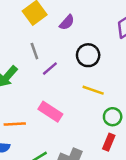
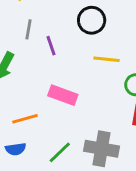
gray line: (34, 51) -> (29, 29), turned 42
purple line: (50, 69) -> (51, 46), turned -56

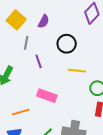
gray line: (29, 29) -> (26, 43), moved

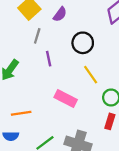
yellow line: (77, 71) -> (91, 75), turned 42
pink rectangle: (47, 96) -> (66, 99), moved

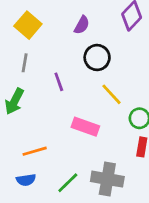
purple semicircle: (60, 14) -> (82, 25), moved
gray line: (37, 36) -> (25, 63), moved

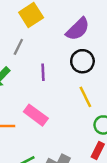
purple semicircle: (82, 25) -> (78, 29), size x1.5
pink rectangle: (85, 127) -> (36, 115), moved

